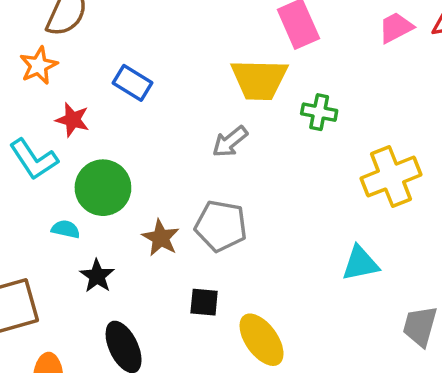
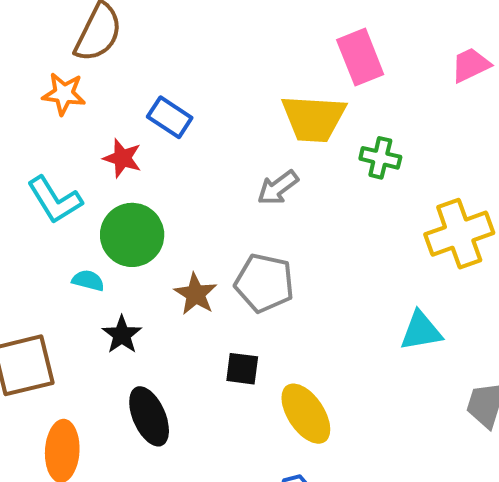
orange star: (39, 66) -> (64, 94), turned 30
red star: (73, 120) -> (122, 158), moved

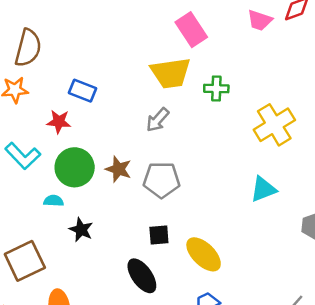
pink trapezoid: (471, 65) -> (260, 20), turned -124
brown star: (196, 294) -> (118, 169), moved
black ellipse: (149, 416) -> (142, 276), moved

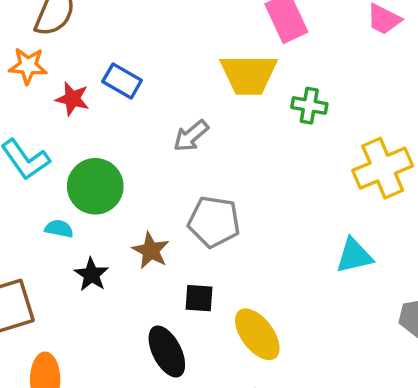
gray arrow: (158, 120) -> (191, 136), moved
red star: (59, 122) -> (72, 99), moved
brown star: (118, 169) -> (151, 251), moved

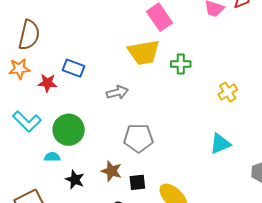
gray arrow: (191, 136) -> (117, 92), turned -145
yellow cross: (383, 168) -> (228, 92), size x0.6
brown star: (151, 251) -> (111, 171), moved

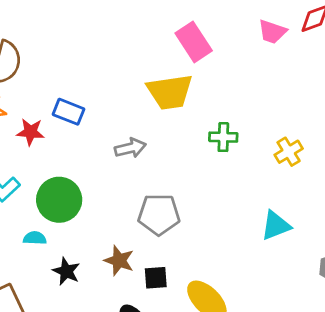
green cross: (181, 64) -> (223, 137), moved

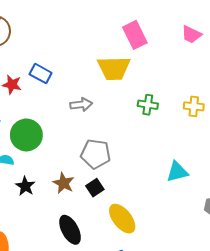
yellow cross: (289, 152) -> (194, 106), moved, turned 30
black square: (156, 278) -> (95, 188), moved, turned -36

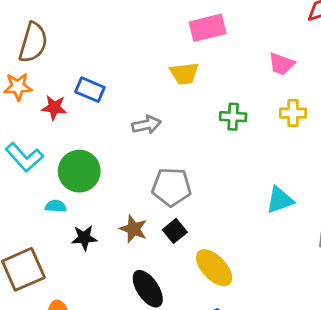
pink trapezoid: (191, 34) -> (282, 64), moved
pink rectangle: (135, 35) -> (208, 28), turned -72
yellow trapezoid: (114, 68) -> (184, 73), size x0.7
black star: (25, 186) -> (84, 238), turned -30

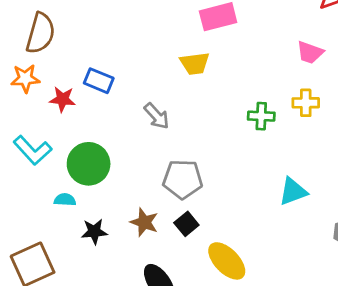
pink trapezoid: (282, 64) -> (310, 52), moved
green cross: (233, 117) -> (261, 116), moved
gray arrow: (146, 125) -> (157, 116), turned 60

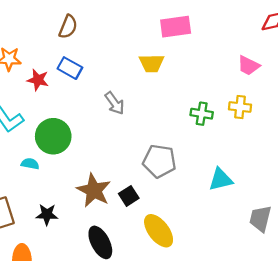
brown semicircle: (41, 33) -> (68, 27), moved, size x0.7
gray pentagon: (183, 179) -> (159, 161), moved
brown star: (144, 222) -> (94, 190), size x1.4
black star: (94, 232) -> (47, 215), moved

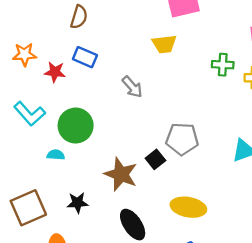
green cross: (202, 114) -> (223, 65), moved
black square: (129, 196) -> (155, 159), moved
yellow ellipse: (159, 231) -> (188, 207), turned -36

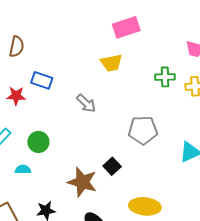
brown semicircle: (79, 17) -> (17, 47), moved
green circle: (76, 126) -> (38, 142), size x0.7
gray pentagon: (182, 139) -> (143, 130), moved

